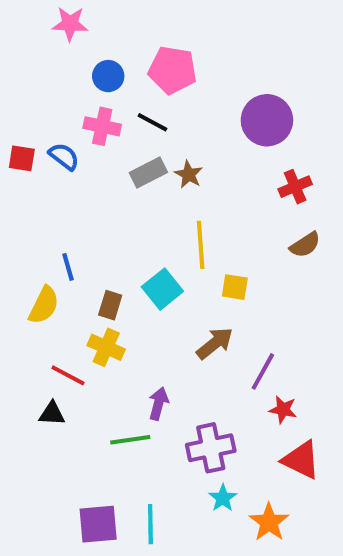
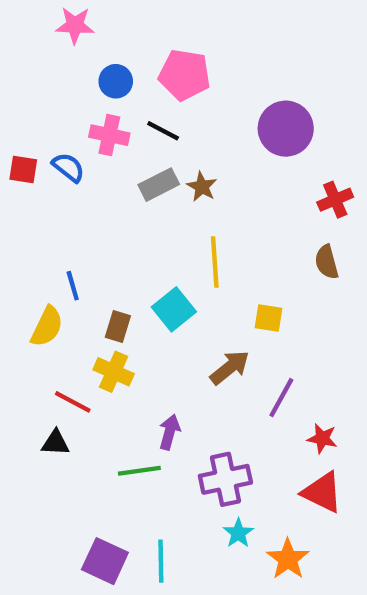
red cross: (295, 187) -> (335, 200), moved
brown semicircle: (305, 245) -> (327, 262), turned 108
yellow square: (235, 287) -> (268, 318), moved
red star: (283, 410) -> (322, 438), moved
purple square: (98, 524) -> (105, 561), turned 30

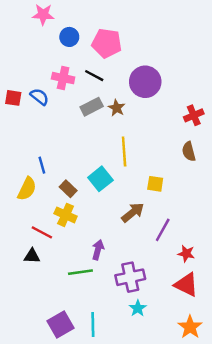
blue circle: (116, 81) -> (69, 37), moved
purple circle: (286, 129) -> (145, 82), moved
brown rectangle: (118, 327) -> (68, 189), turned -63
orange star: (288, 559) -> (190, 327), moved
purple square: (105, 561) -> (61, 324), turned 35

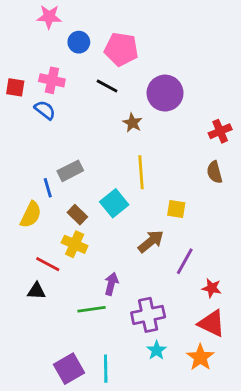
pink cross: (63, 78) -> (52, 80), moved
red square: (13, 98) -> (15, 87), moved
gray rectangle: (92, 107) -> (70, 171), moved
orange star: (190, 327) -> (200, 357), moved

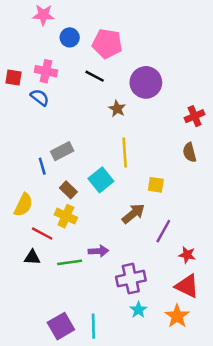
yellow semicircle: (31, 215) -> (23, 205), moved
purple arrow: (111, 284) -> (98, 251), turned 72
green line: (92, 309) -> (70, 262), moved

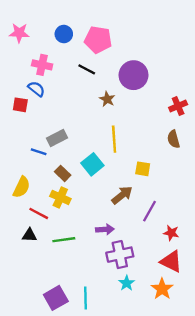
pink star: (43, 15) -> (19, 33), moved
red square: (13, 77) -> (20, 105), moved
blue line: (42, 166) -> (39, 152), turned -56
purple arrow: (98, 251) -> (105, 229), moved

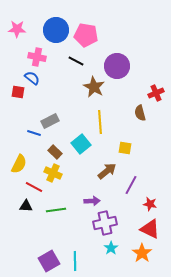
blue circle: (64, 34) -> (56, 30), size x1.6
brown star: (107, 99) -> (94, 87), size x1.5
brown semicircle: (173, 139) -> (140, 113), moved

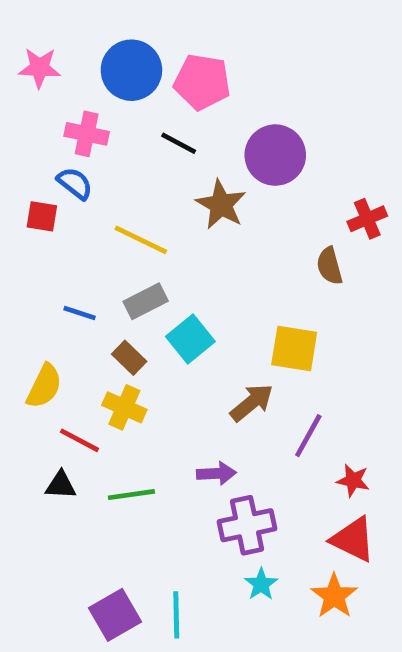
gray rectangle: (50, 121) -> (146, 301), moved
yellow line: (100, 122) -> (141, 240), moved, turned -60
yellow square: (125, 148) -> (294, 348), size x1.5

